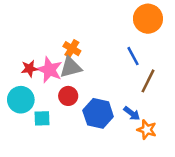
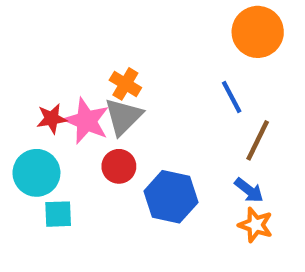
gray triangle: (71, 67) -> (123, 116), turned -30
blue arrow: (132, 113) -> (249, 190), moved
cyan square: (42, 118) -> (58, 214), moved

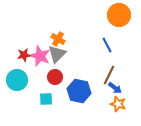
brown line: (258, 140) -> (109, 75), moved
cyan square: (58, 214) -> (46, 99), moved

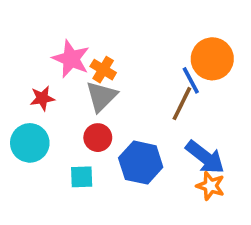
orange circle: (119, 15) -> (212, 59), moved
pink star: (40, 56) -> (71, 59), moved
brown line: (109, 75) -> (182, 104), moved
blue arrow: (115, 88) -> (205, 157), size x1.6

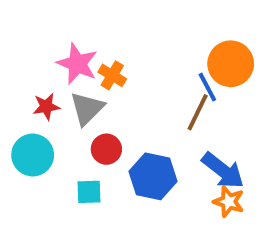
gray triangle: (101, 96) -> (87, 108), moved

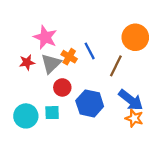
orange cross: (112, 75) -> (69, 57), moved
blue line: (207, 87) -> (90, 51), moved
cyan circle: (33, 155) -> (26, 116), moved

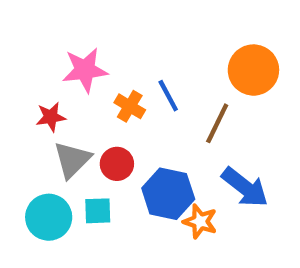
pink star: (45, 37) -> (85, 70), turned -30
gray triangle: (51, 64) -> (72, 160), moved
orange star: (134, 118) -> (200, 221), moved

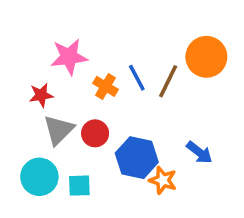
brown line: (217, 123) -> (168, 81), moved
blue arrow: (245, 187) -> (199, 152), size x0.7
cyan square: (98, 211) -> (79, 186), moved

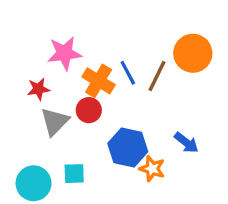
orange cross: (105, 86) -> (99, 81), size x1.4
red circle: (95, 133) -> (89, 110), moved
cyan circle: (39, 177) -> (34, 183), moved

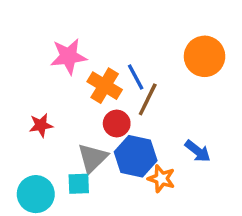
brown line: (157, 76) -> (148, 99), moved
red star: (38, 89) -> (41, 125), moved
red circle: (89, 110) -> (117, 123), moved
gray triangle: (55, 122) -> (93, 158), moved

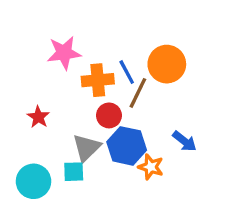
orange circle: (205, 56) -> (167, 64), moved
orange cross: (105, 86) -> (98, 80), turned -36
red star: (41, 125) -> (38, 117), turned -30

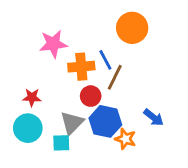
orange circle: (167, 64) -> (132, 28), moved
red star: (38, 117) -> (32, 97), turned -30
cyan circle: (34, 181) -> (28, 128), moved

